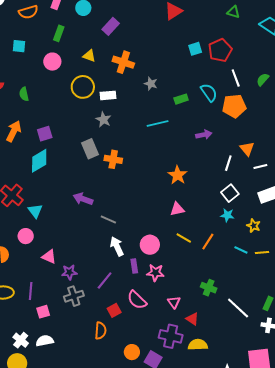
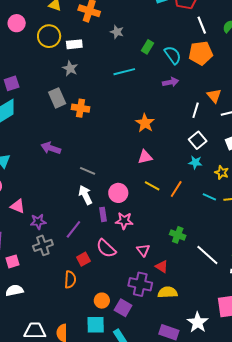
pink circle: (52, 62) -> (17, 23), moved
cyan semicircle: (209, 93) -> (173, 55), moved
green rectangle: (181, 99) -> (147, 47), turned -40
gray line: (108, 219) -> (88, 171), moved

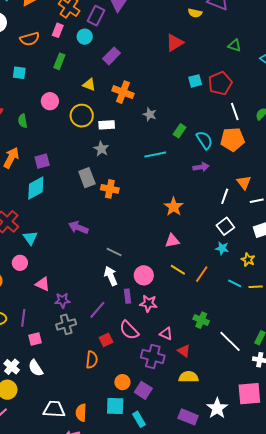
pink triangle: (143, 250) -> (166, 334), turned -32
purple cross: (140, 284) -> (153, 356), moved
white semicircle: (14, 290) -> (36, 368), turned -114

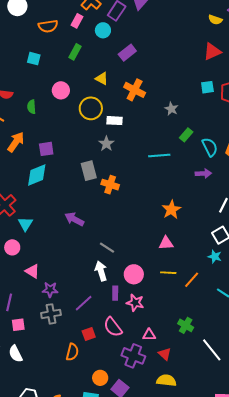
red triangle: (175, 43) -> (212, 52), moved
gray star: (150, 114) -> (171, 109), moved
yellow line: (178, 270) -> (168, 273), turned -35
pink triangle: (166, 334) -> (149, 335), turned -32

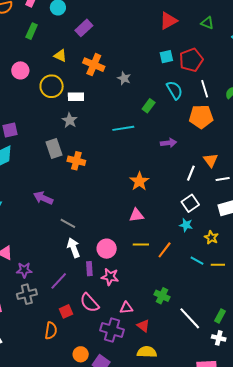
gray star: (171, 109) -> (124, 78), moved
cyan semicircle: (210, 147) -> (174, 90), moved
gray line: (107, 248) -> (68, 223), moved

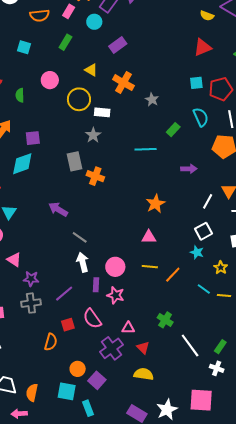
purple cross: (112, 330) -> (111, 348), turned 30

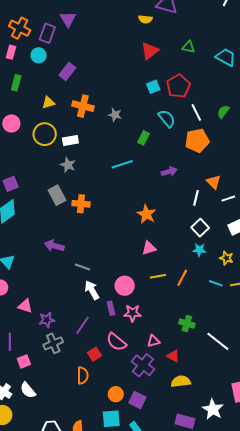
yellow triangle: (91, 70) -> (48, 103), turned -32

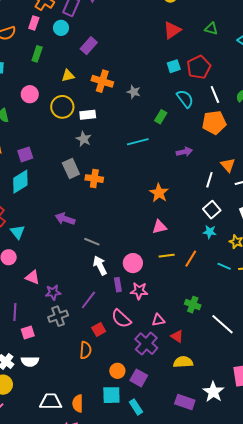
white semicircle: (28, 390) -> (30, 361), turned -54

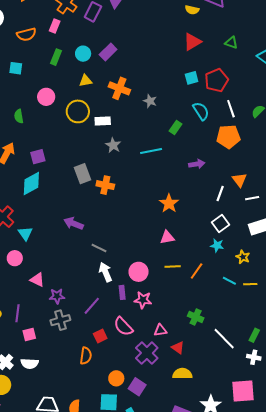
cyan circle: (61, 28) -> (83, 54), moved
gray star: (84, 139) -> (113, 145), moved

